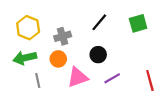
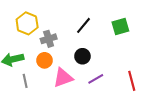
yellow hexagon: (28, 28) -> (27, 23), moved

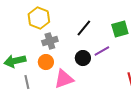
yellow hexagon: (27, 23) -> (39, 18), moved
purple line: (96, 79) -> (102, 51), moved

